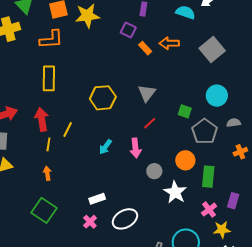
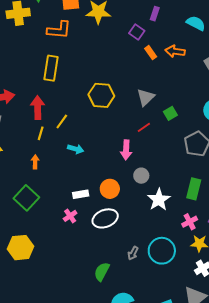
green square: (185, 111) -> (170, 113), moved, turned 32
cyan arrow: (105, 147) -> (76, 149), moved, turned -119
orange circle: (185, 160) -> (110, 189), moved

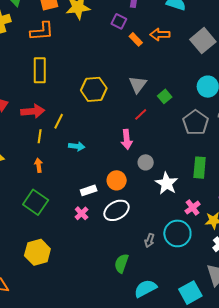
red arrow: (38, 108) -> (33, 111), turned 95
pink cross: (190, 222) -> (193, 208), moved

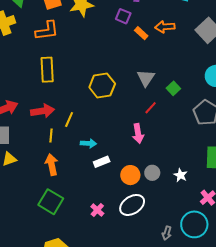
gray circle: (146, 162) -> (152, 173), moved
orange arrow: (39, 165) -> (52, 165), size x1.5
white star: (167, 183) -> (180, 175), size x0.6
white rectangle: (89, 190) -> (102, 162), moved

